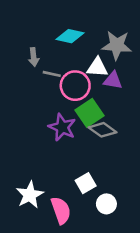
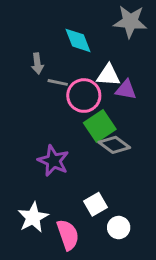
cyan diamond: (70, 36) -> (78, 40), turned 56
gray star: (117, 45) -> (130, 22), moved
purple star: (62, 127) -> (53, 161), moved

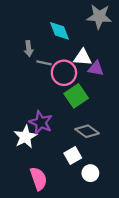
gray diamond: (114, 145) -> (87, 131), moved
white star: (33, 217) -> (25, 137), moved
pink semicircle: (68, 235) -> (39, 179), moved

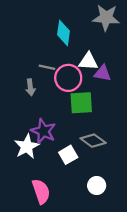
cyan diamond: (60, 31) -> (64, 33), turned 30
gray arrow: (29, 49) -> (30, 87), moved
green square: (76, 96) -> (81, 103), turned 30
white square: (73, 155) -> (68, 155), moved

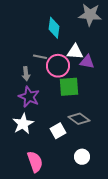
purple star: (43, 131) -> (29, 97), moved

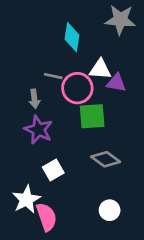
white star: (23, 124) -> (26, 199), moved
white square: (58, 131) -> (53, 170), moved

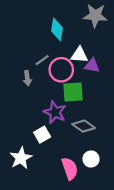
gray line: (53, 76) -> (42, 60), turned -48
purple star: (38, 130) -> (55, 112), moved
white circle: (110, 210) -> (91, 159), moved
pink semicircle: (47, 217) -> (70, 169), moved

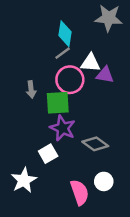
gray line: (42, 60) -> (63, 53), moved
green square: (73, 92) -> (58, 103), moved

